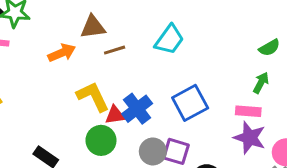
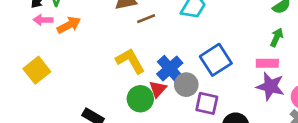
orange arrow: (62, 53) -> (69, 25), moved
red triangle: (115, 115) -> (158, 89), moved, turned -36
gray circle: (153, 151) -> (186, 85), moved

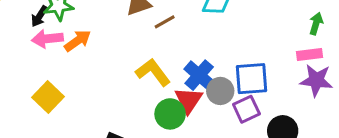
pink arrow: (43, 20) -> (47, 39), size x1.4
blue square: (216, 60) -> (252, 79), moved, turned 36
red triangle: (158, 89) -> (189, 100), size x1.4
purple square: (207, 103) -> (246, 109), turned -30

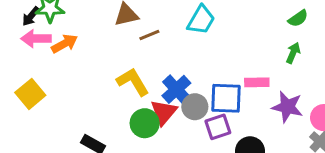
pink rectangle: (309, 55) -> (257, 82), moved

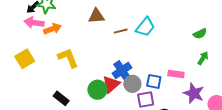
green semicircle: (298, 18) -> (200, 34), moved
brown line: (149, 35) -> (121, 31), moved
yellow L-shape: (133, 82) -> (68, 58), moved
blue square: (226, 98) -> (154, 81), size x0.7

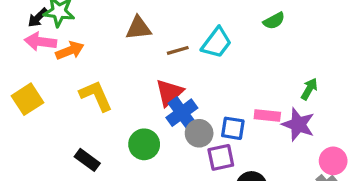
green semicircle: (200, 34) -> (274, 21), moved
red triangle: (111, 84) -> (169, 93), moved
purple star: (194, 93) -> (298, 124), moved

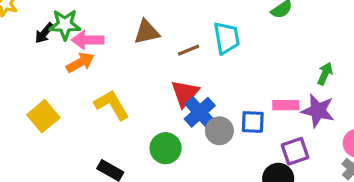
pink arrow: (40, 42) -> (88, 40), moved
cyan trapezoid: (217, 43) -> (227, 38), turned -40
purple square: (221, 157) -> (295, 151), moved

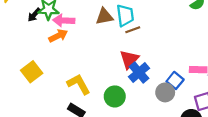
cyan trapezoid: (227, 38) -> (125, 15), moved
yellow L-shape: (112, 105) -> (79, 84), moved
blue square: (253, 122) -> (175, 80), turned 35
gray circle: (219, 131) -> (165, 92), moved

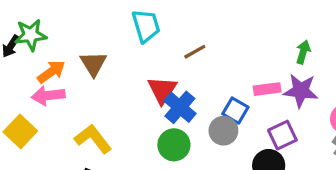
brown triangle: (104, 16) -> (93, 64), moved, turned -42
pink arrow: (64, 20) -> (48, 96), moved
brown line: (133, 30) -> (195, 52), moved
green circle: (115, 96) -> (174, 145), moved

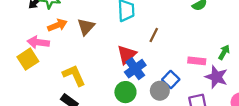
brown line: (195, 52) -> (154, 35), turned -48
pink rectangle: (267, 89) -> (197, 61), moved
pink arrow: (48, 96) -> (38, 42), moved

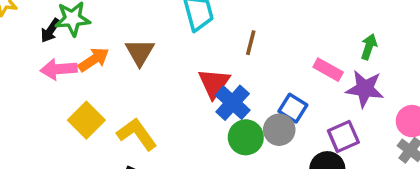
pink arrow: (38, 42) -> (59, 69), moved
yellow square: (28, 59) -> (86, 120), moved
pink rectangle: (197, 61) -> (328, 70), turned 35
green circle: (125, 92) -> (246, 137), moved

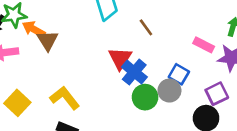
brown line: (251, 43) -> (146, 27), turned -48
brown triangle: (140, 52) -> (48, 40), moved
orange arrow: (94, 60) -> (34, 29), moved, turned -115
yellow square: (86, 120) -> (17, 103), moved

